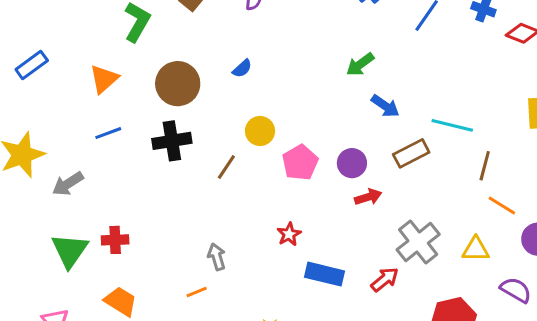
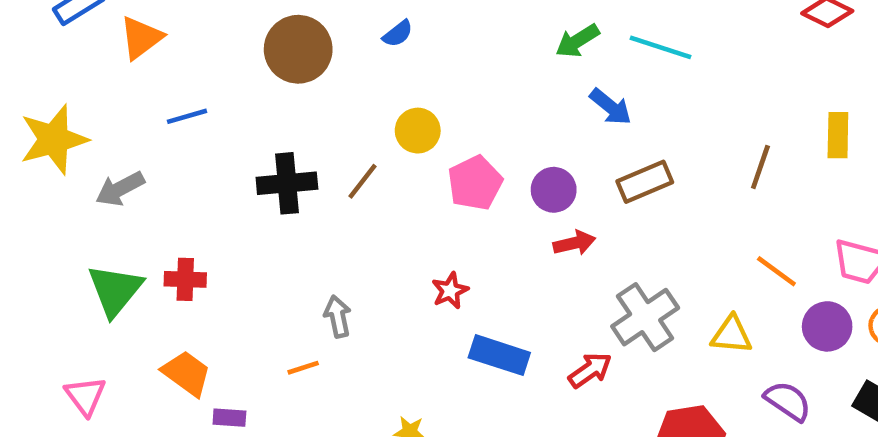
orange triangle: (104, 79) -> (141, 38), moved
cyan line: (452, 125) -> (660, 47), moved
black cross: (172, 141) -> (287, 183), moved
brown line: (485, 166) -> (760, 167), moved

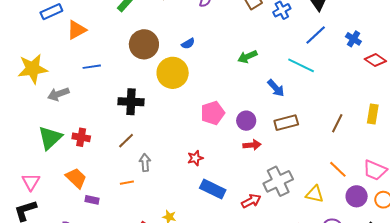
green arrow: (577, 41) -> (247, 57), moved
yellow circle: (418, 131) -> (173, 73), moved, size x1.6
brown line: (362, 181) -> (126, 141), moved

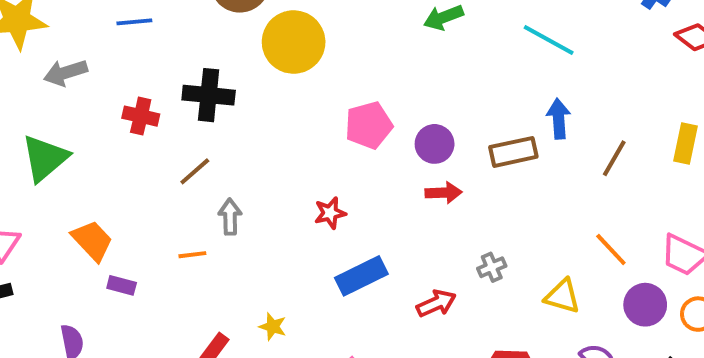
blue arrow: (276, 88) -> (559, 119), moved, turned -144
red cross: (81, 137) -> (141, 116), moved
gray cross: (278, 181) -> (492, 267), size x0.5
blue rectangle: (213, 189) -> (361, 276), turned -55

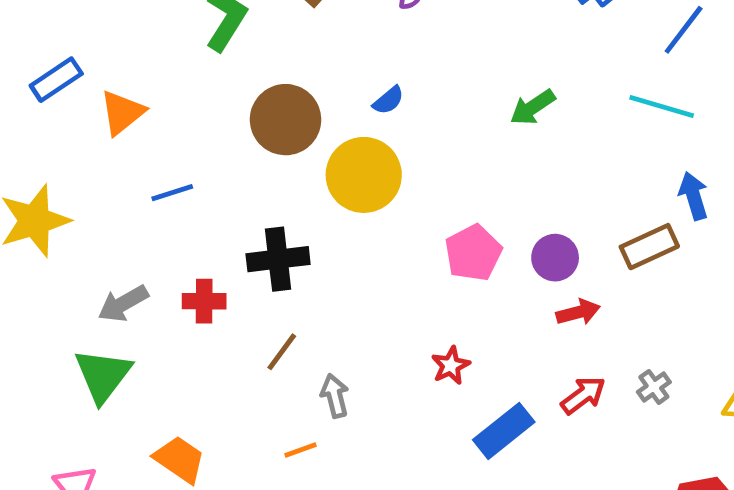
gray arrow: (65, 73) -> (123, 304), moved
red arrow: (436, 303) -> (583, 395), moved

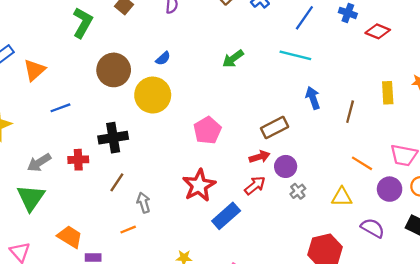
brown rectangle: (649, 247) -> (275, 128), moved
purple circle: (555, 258) -> (286, 166), moved
red star: (451, 365) -> (199, 185), size x1.8
red arrow: (583, 395) -> (255, 185), moved

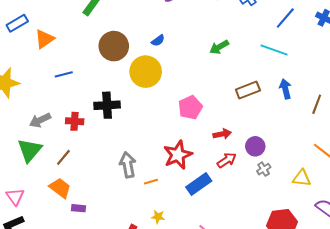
brown rectangle: (275, 128) -> (248, 90), moved
red arrow: (260, 157) -> (222, 134), moved
brown line: (117, 182) -> (63, 157), moved
gray arrow: (144, 203) -> (128, 165), size x1.4
orange line: (128, 230) -> (151, 182), moved

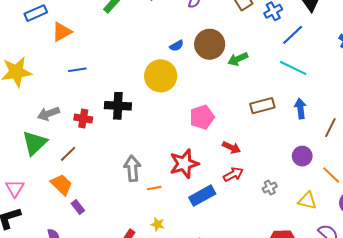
blue line: (285, 18) -> (293, 35), moved
brown circle: (114, 46) -> (210, 44), moved
red arrow: (222, 134) -> (231, 147), turned 30
purple circle: (255, 146) -> (302, 156), moved
purple rectangle: (79, 208) -> (78, 207), turned 40

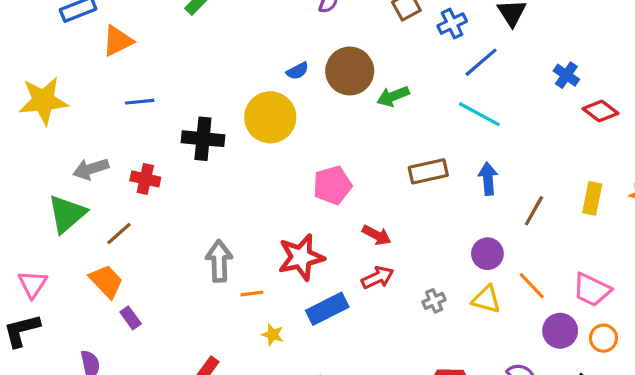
black cross: (118, 106) -> (203, 139), moved
yellow triangle: (307, 201) -> (486, 299), moved
yellow star: (158, 224) -> (273, 335), moved

